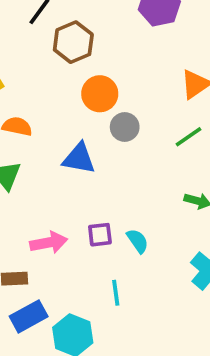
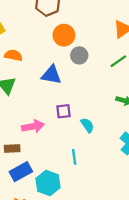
purple square: (100, 235) -> (63, 111), moved

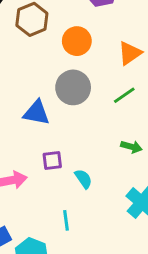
orange circle: (64, 35) -> (77, 41), moved
gray circle: (79, 55) -> (73, 87), size x1.5

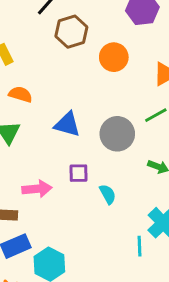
gray circle: (73, 87) -> (117, 134), moved
cyan line: (66, 220) -> (139, 246), moved

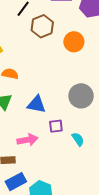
blue triangle: (67, 124) -> (36, 104), moved

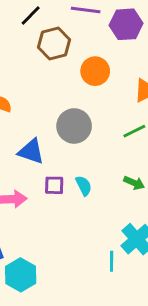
gray circle: (81, 96) -> (74, 126), moved
cyan semicircle: (78, 139) -> (84, 186), moved

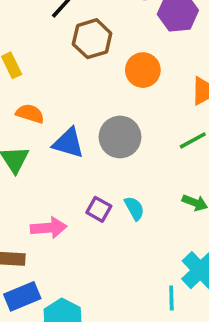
blue triangle: (31, 151) -> (68, 143), moved
purple square: (54, 185) -> (99, 209), turned 30

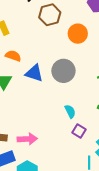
purple square: (99, 209) -> (79, 131), moved
pink arrow: (49, 228) -> (27, 139), moved

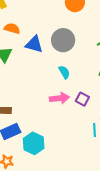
cyan semicircle: (70, 111) -> (64, 72), moved
pink arrow: (27, 139) -> (59, 98), moved

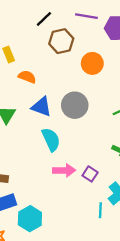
orange semicircle: (12, 28) -> (27, 77), moved
cyan semicircle: (64, 72) -> (51, 139), moved, size x1.5

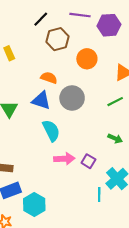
orange semicircle: (27, 77) -> (49, 78), moved

